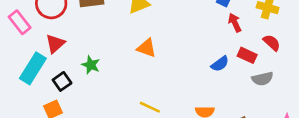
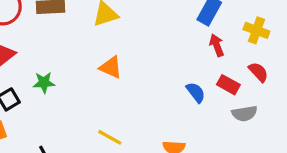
blue semicircle: (220, 64) -> (196, 92), turned -96
green star: (91, 65) -> (44, 82), turned -30

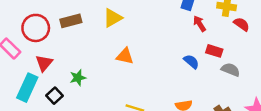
red semicircle: (258, 72) -> (242, 24), moved
gray semicircle: (244, 113) -> (230, 70), turned -138

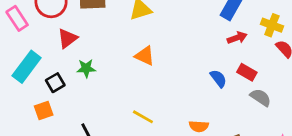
red arrow: (200, 24) -> (237, 38), turned 91
red triangle: (44, 63) -> (68, 38), moved

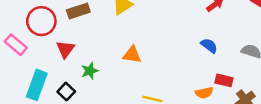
orange triangle: (145, 56) -> (132, 55), moved
red rectangle: (247, 72) -> (224, 80), moved

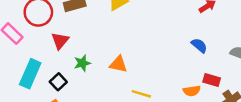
orange triangle: (132, 55) -> (118, 64), moved

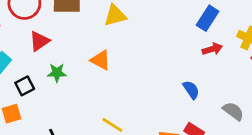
orange triangle: (118, 64) -> (100, 60), moved

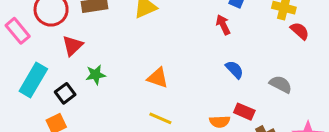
red arrow: (212, 49) -> (223, 25), moved, turned -90
orange triangle: (100, 60) -> (158, 78), moved

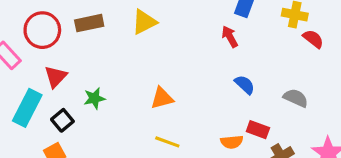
red triangle: (73, 46) -> (56, 77), moved
orange triangle: (158, 78) -> (162, 98), turned -30

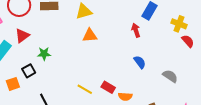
orange triangle: (162, 98) -> (90, 35), moved
black square: (62, 120) -> (29, 71), moved
red rectangle: (258, 130) -> (108, 87), moved

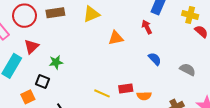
orange triangle: (90, 35) -> (116, 38), moved
black square: (29, 71) -> (42, 82), turned -32
red rectangle: (108, 87) -> (126, 88), turned -32

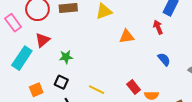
black square: (42, 82) -> (61, 82), moved
red rectangle: (126, 88) -> (134, 87), turned 56
yellow line: (102, 93) -> (97, 90), moved

